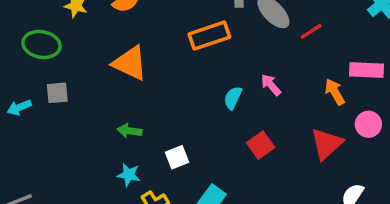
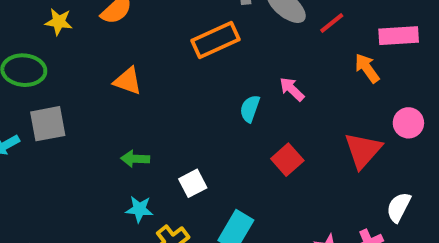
orange triangle: (130, 63) -> (128, 81), size x0.7
pink rectangle: (366, 70) -> (399, 36), moved
orange arrow: (335, 92) -> (367, 68), moved
gray square: (57, 93) -> (48, 124), size x1.4

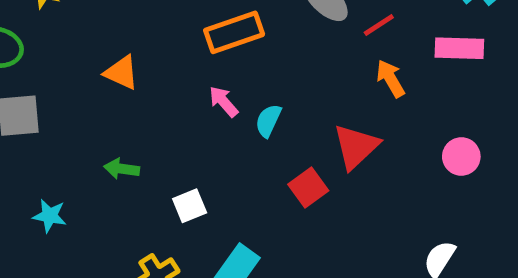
orange arrow: (367, 68) -> (391, 79), moved
pink arrow: (292, 89) -> (224, 102), moved
red triangle: (363, 150) -> (356, 147), moved
cyan star: (139, 209) -> (50, 216), moved

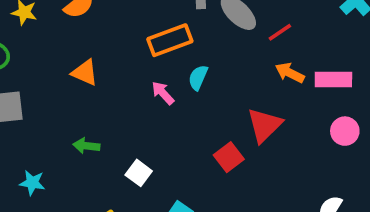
pink rectangle: (459, 48) -> (333, 80), moved
orange arrow: (391, 79) -> (290, 73), turned -32
cyan semicircle: (268, 121) -> (198, 78), moved
white square: (190, 206) -> (139, 173), turned -30

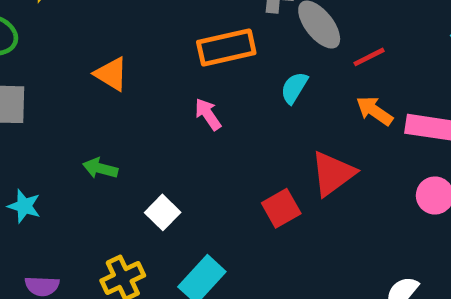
cyan semicircle: (198, 78) -> (294, 88), moved

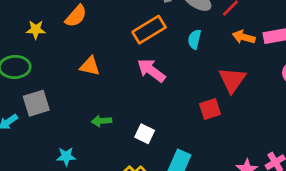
pink arrow: (208, 114) -> (151, 70), size x1.5
red square: (281, 208) -> (210, 109), turned 30

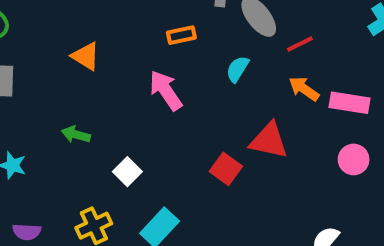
orange rectangle: (149, 30) -> (181, 35), size x0.6
red triangle: (232, 80) -> (269, 141), turned 48
red square: (210, 109) -> (226, 169), turned 35

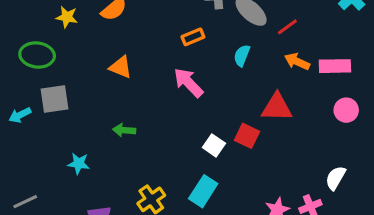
white square: (127, 172) -> (214, 145), moved

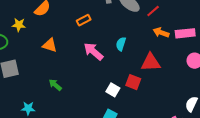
yellow star: (67, 17) -> (19, 25), moved
orange rectangle: (193, 37) -> (84, 20), moved
cyan semicircle: (242, 56) -> (121, 44), moved
green arrow: (124, 130) -> (55, 85), turned 40

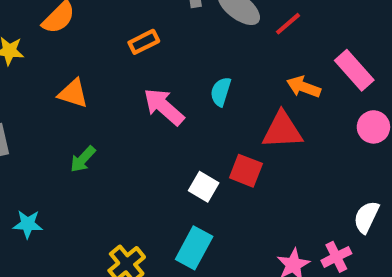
orange arrow: (161, 32) -> (304, 87), moved
pink rectangle: (185, 33) -> (354, 70), turned 54
green arrow: (55, 85) -> (83, 159), moved, turned -88

